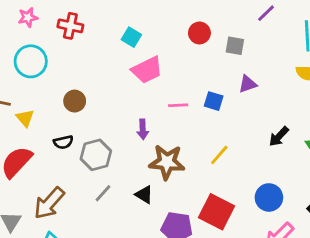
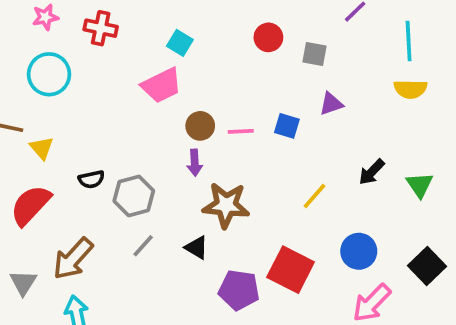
pink trapezoid: (147, 70) -> (161, 85), moved
brown circle: (75, 101) -> (200, 126), moved
yellow line: (219, 155) -> (315, 196), moved

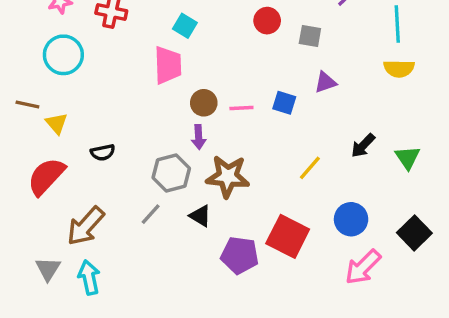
pink trapezoid: (161, 85) -> (168, 65), turned -66
gray hexagon: (134, 196) -> (171, 173), moved
gray triangle: (23, 283) -> (48, 269), moved

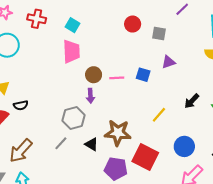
cyan square: (185, 26) -> (72, 25), moved
black semicircle: (103, 152) -> (21, 105), moved
brown star: (228, 176) -> (118, 133), moved

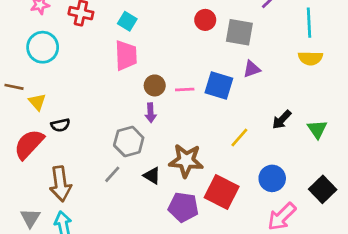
gray square: (159, 34) -> (239, 32), size x1.5
blue square: (143, 75) -> (219, 85), size x1.5
brown arrow: (21, 151) -> (60, 184), turned -50

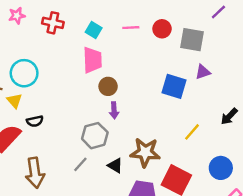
cyan circle: (43, 47) -> (24, 73), moved
brown circle: (155, 85) -> (108, 86), moved
pink line: (185, 90) -> (131, 28), moved

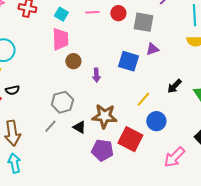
purple arrow: (114, 110) -> (96, 75), moved
blue circle: (221, 168) -> (156, 121), moved

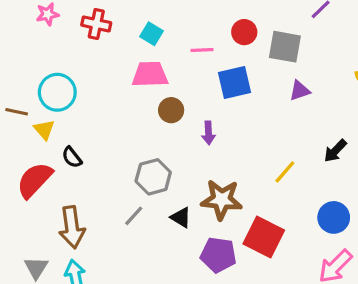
pink line: (92, 12) -> (202, 50), moved
pink trapezoid: (60, 39) -> (150, 74), turned -90
blue square: (128, 61) -> (234, 83), moved, turned -30
black semicircle: (12, 90) -> (72, 157), turned 64
blue circle: (156, 121) -> (334, 217), moved

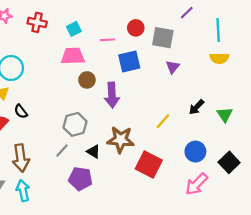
cyan square: (152, 34) -> (74, 29), turned 32
purple triangle: (300, 91) -> (173, 67), turned -32
purple arrow: (208, 133) -> (112, 95), size x1.6
purple pentagon: (218, 255) -> (80, 179), moved

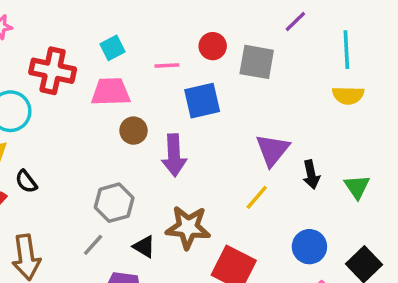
red cross: (37, 22) -> (53, 71), moved, size x1.4
purple triangle: (173, 67) -> (272, 150), moved, size x1.5
black arrow: (197, 107) -> (311, 175), turned -56

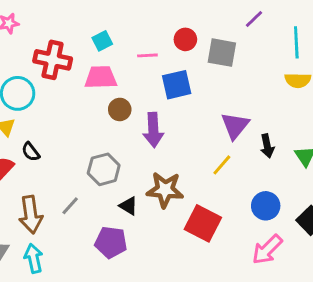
gray line: (93, 245) -> (70, 206), moved

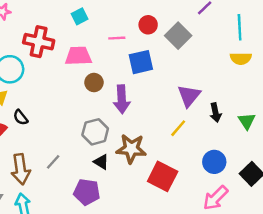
cyan square: (102, 41) -> (80, 16), moved
gray square: (222, 53) -> (178, 36), turned 35
gray hexagon: (104, 169) -> (95, 132), moved

